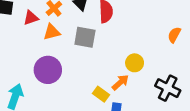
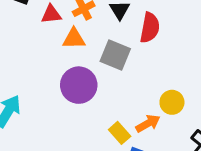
purple circle: (48, 70) -> (79, 85), moved

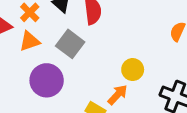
gray square: (115, 55) -> (70, 44), turned 32

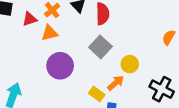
gray square: (70, 44) -> (100, 47), moved

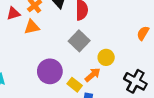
purple circle: (60, 66) -> (50, 71), moved

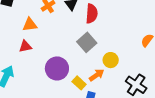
red triangle: (13, 13) -> (25, 46), moved
orange triangle: (32, 27) -> (30, 25), moved

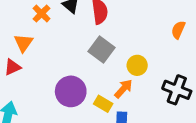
orange triangle: (30, 25) -> (23, 43), turned -35
red triangle: (25, 46) -> (13, 67), moved

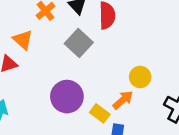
orange triangle: (23, 43) -> (23, 40), turned -30
gray square: (102, 50) -> (79, 43), moved

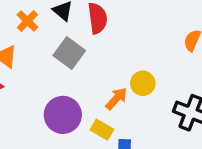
orange arrow: (123, 100) -> (116, 99), moved

